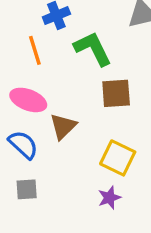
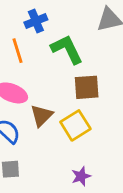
yellow square: (118, 158) -> (75, 125), moved, turned 32

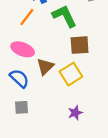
orange line: (18, 51) -> (27, 17), turned 54

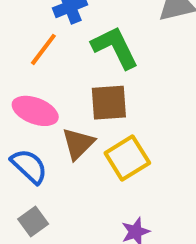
brown square: (80, 45) -> (109, 103), moved
gray square: (21, 107) -> (33, 221), turned -32

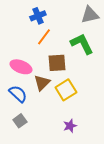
green L-shape: (115, 47) -> (82, 44), moved
orange line: (43, 49) -> (44, 37), moved

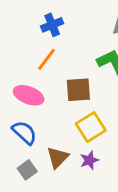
orange line: (44, 37) -> (47, 59), moved
brown triangle: (42, 83) -> (58, 157), moved
purple star: (70, 126) -> (89, 160), moved

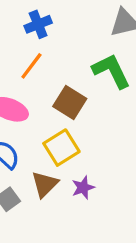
brown square: (78, 90) -> (70, 103), turned 36
yellow square: (91, 127) -> (61, 148), moved

